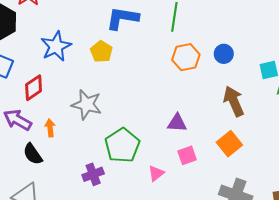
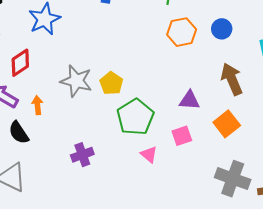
yellow pentagon: (101, 52) -> (111, 83), moved
purple triangle: (177, 123) -> (189, 100), moved
green pentagon: (122, 145) -> (135, 117), moved
pink triangle: (156, 173) -> (149, 154), turned -42

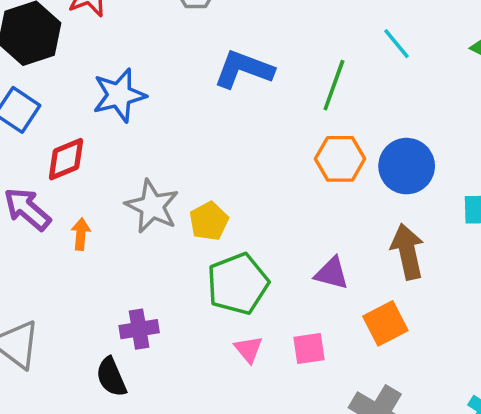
blue circle: (222, 29) -> (407, 166), size x1.6
black semicircle: (19, 133) -> (111, 377), moved
pink square: (182, 136) -> (309, 349), moved

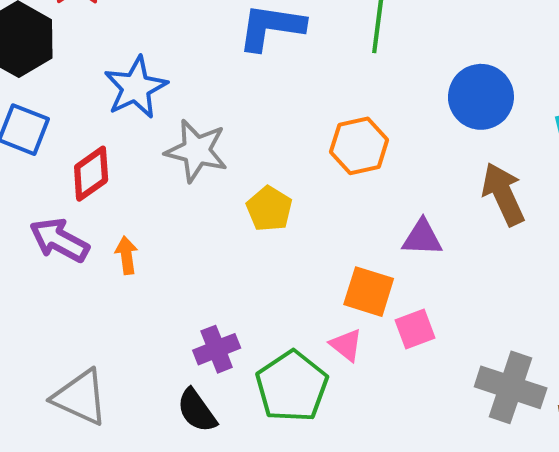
orange hexagon: (340, 159) -> (359, 146), moved
gray star: (152, 206) -> (196, 151), moved
green pentagon: (238, 284) -> (292, 386), moved
orange square: (385, 323) -> (369, 292), moved, turned -33

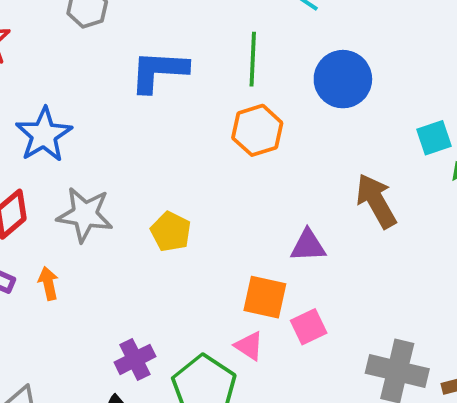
blue circle: (481, 97) -> (343, 79), moved
orange hexagon: (359, 146) -> (257, 130), moved
gray star: (196, 151) -> (85, 215), moved

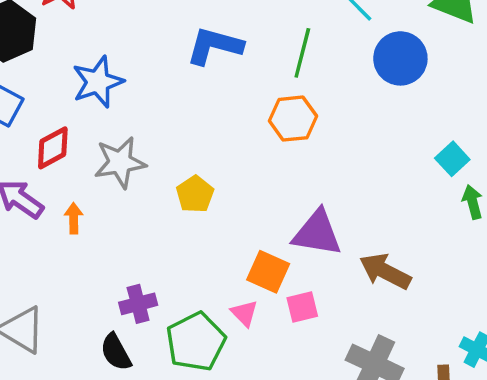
blue circle: (343, 79) -> (400, 58), moved
cyan square: (434, 138) -> (452, 159), turned -36
brown arrow: (376, 201) -> (385, 271), moved, turned -45
gray star: (85, 215) -> (120, 162), turned -30
purple triangle: (308, 246) -> (317, 233), size x1.5

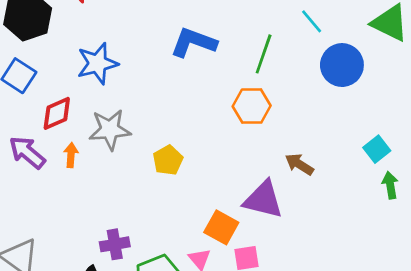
orange arrow: (74, 218) -> (71, 155), moved
brown arrow: (385, 271) -> (299, 164), moved, size x0.7

